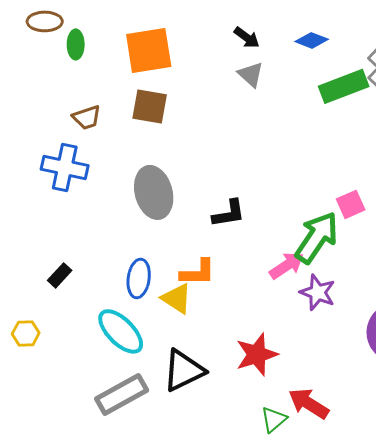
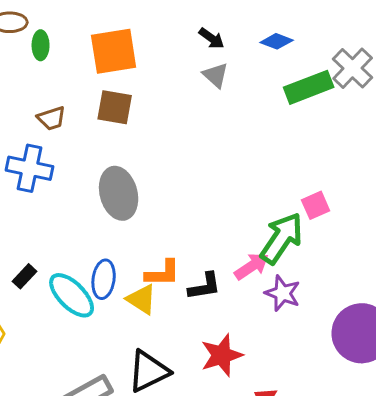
black L-shape: (229, 213) -> (205, 286), moved
cyan ellipse: (121, 331) -> (72, 295), moved

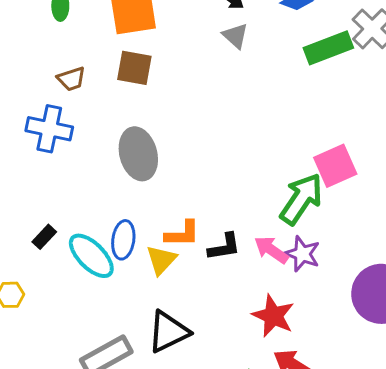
pink square: (316, 205) -> (335, 166), size x1.5
pink arrow: (252, 266) -> (271, 250), moved, turned -111
yellow triangle: (142, 299) -> (161, 260), turned 40
red star: (222, 355) -> (273, 316), moved, turned -30

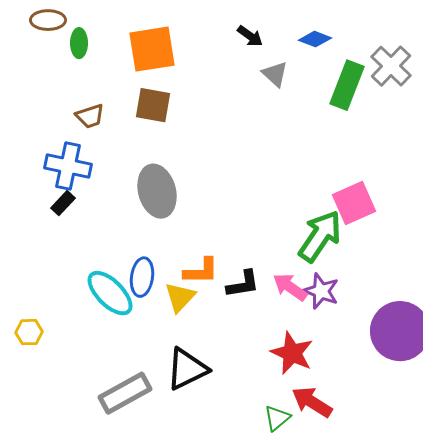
gray triangle: (235, 36) -> (275, 74), moved
green rectangle: (328, 48) -> (347, 85), turned -48
black rectangle: (44, 237) -> (63, 203), moved

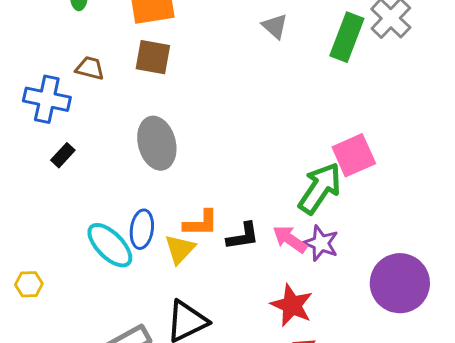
brown trapezoid: (90, 116) -> (90, 68), turned -148
blue cross: (68, 166) -> (47, 99), moved

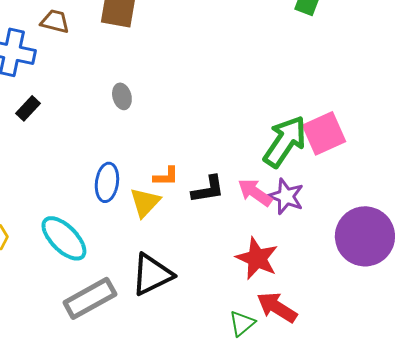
gray ellipse: (157, 143) -> (122, 96), size x0.5
pink square: (354, 155) -> (324, 133), moved
orange L-shape: (201, 223) -> (166, 176), size x0.7
cyan ellipse: (110, 245) -> (64, 238), moved

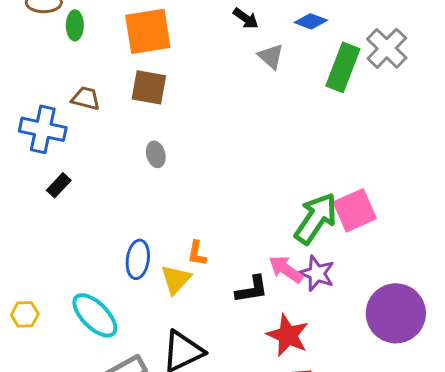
gray ellipse: (122, 96) -> (156, 154), moved
orange L-shape: (166, 176) -> (197, 253), turned 100
black L-shape: (208, 189) -> (252, 289), moved

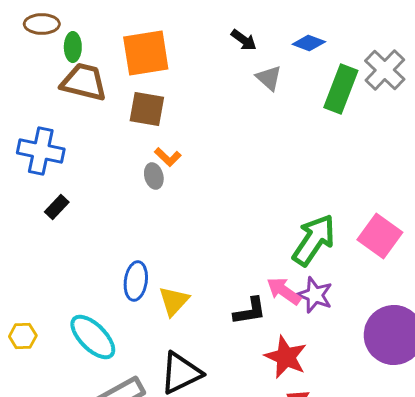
brown trapezoid: (86, 98) -> (84, 82), moved, size x1.6
pink square: (355, 210) -> (380, 236), moved, turned -30
orange L-shape: (197, 253) -> (168, 157), moved, turned -56

